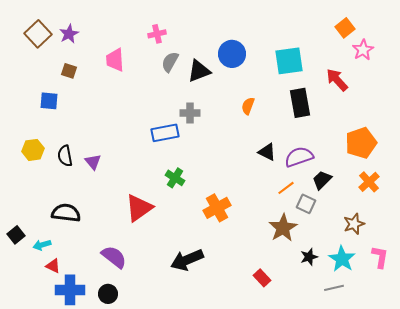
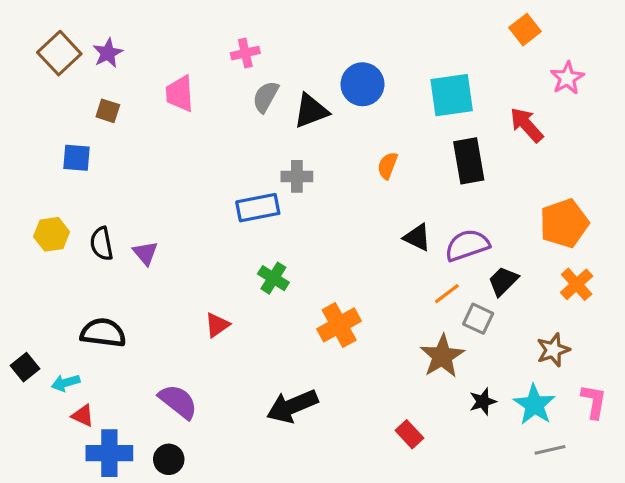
orange square: (345, 28) -> (525, 30), moved
red triangle: (139, 208) -> (217, 325), size x0.6
gray line: (334, 288) -> (550, 450), moved

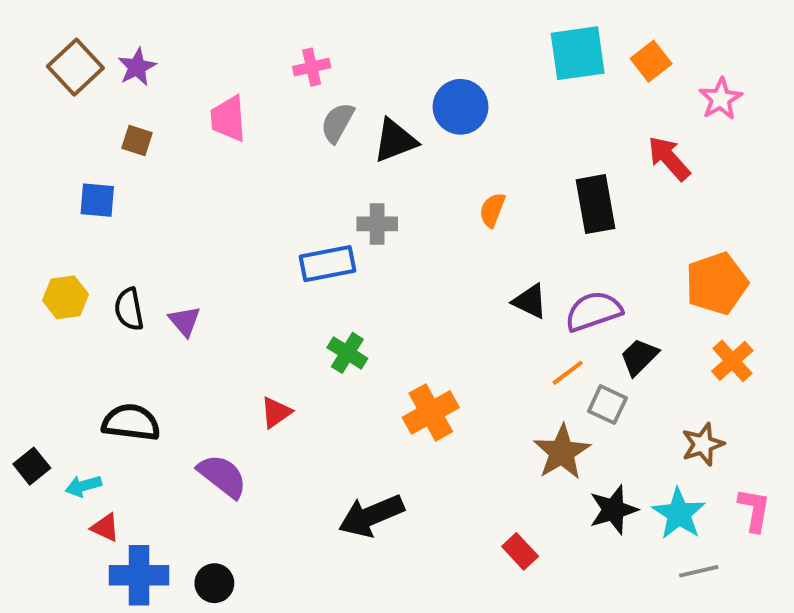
orange square: (525, 30) -> (651, 61), moved
cyan square: (452, 95) -> (578, 53), moved
purple semicircle: (178, 402) -> (222, 476), moved
black star: (483, 402) -> (613, 510), size x1.4

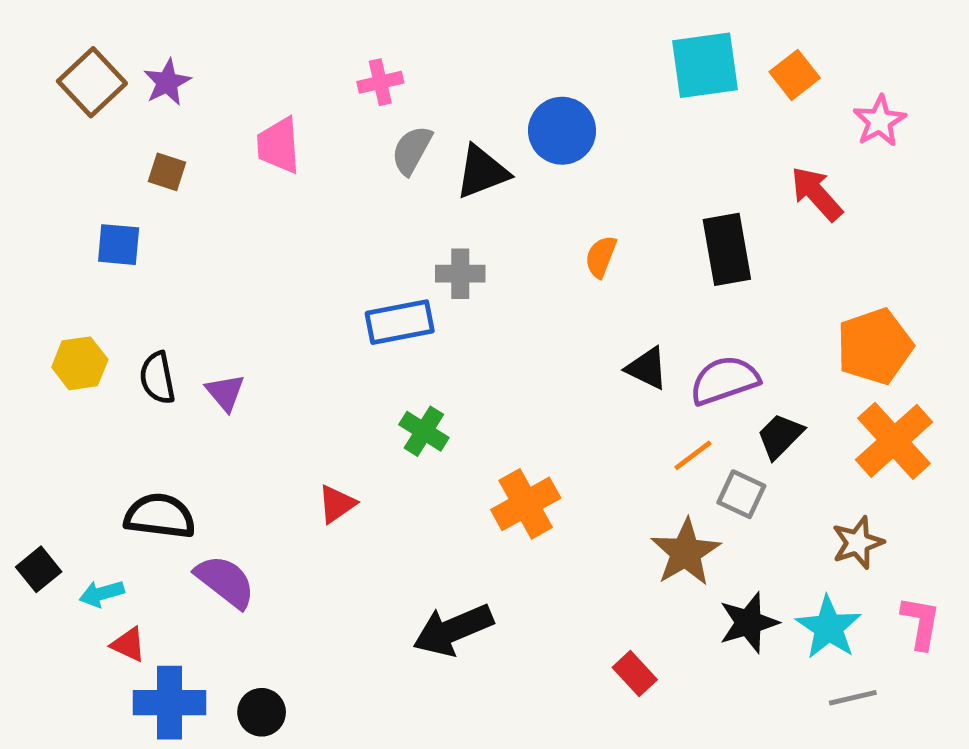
orange cross: (732, 361) -> (894, 441), size x1.5
purple semicircle: (222, 476) -> (225, 581), moved

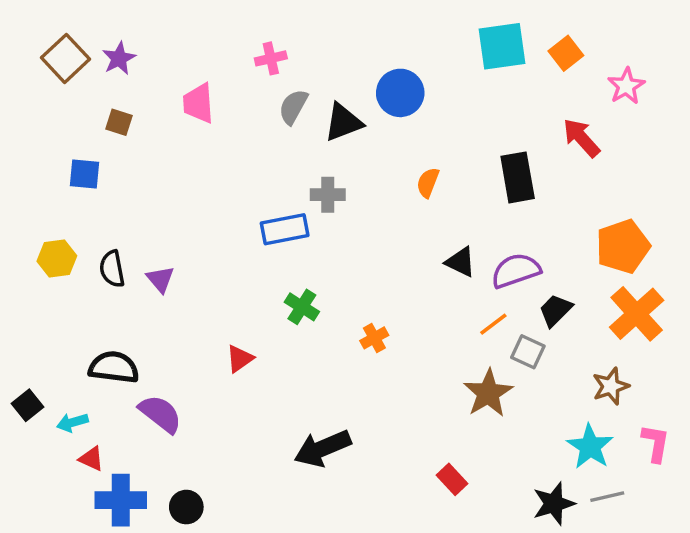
orange cross: (526, 504) -> (374, 338), moved, size x0.6
black star: (749, 623) -> (554, 504), moved

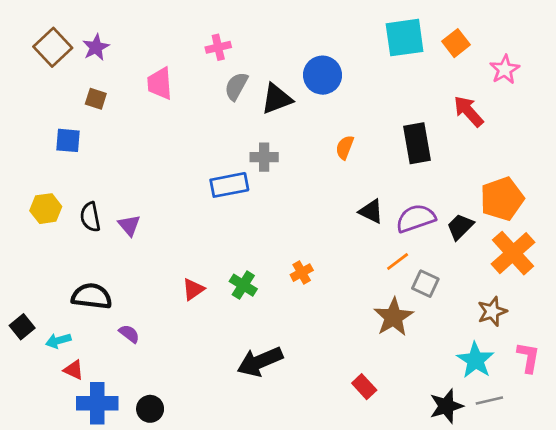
green cross: (302, 307) -> (243, 285), moved
black trapezoid: (555, 310) -> (460, 227), moved
purple semicircle: (160, 414) -> (129, 334), size x0.6

